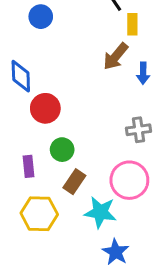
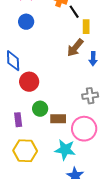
brown rectangle: (74, 182) -> (58, 119), moved, turned 56

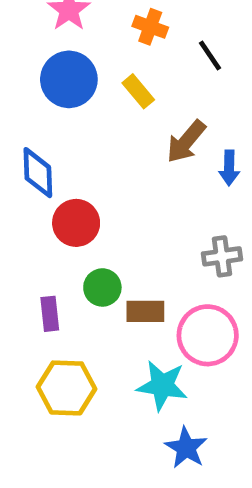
black line: (74, 12) -> (210, 55), moved
blue circle: (26, 22) -> (69, 79), size x1.5
yellow rectangle: (86, 27) -> (138, 91), moved, turned -40

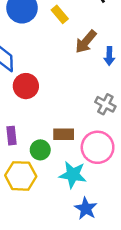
gray cross: (222, 256) -> (105, 104), turned 36
green circle: (102, 287) -> (40, 150), moved

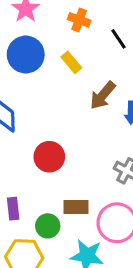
red circle: (26, 86) -> (49, 157), moved

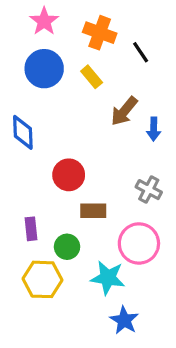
orange cross: (79, 20) -> (100, 33), size x1.4
brown rectangle: (76, 207) -> (93, 211), moved

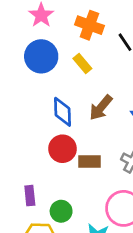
brown arrow: (124, 111) -> (101, 108), moved
blue diamond: (23, 132) -> (62, 112), moved
brown rectangle: (93, 211) -> (89, 162), moved

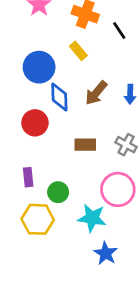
blue circle: (41, 56) -> (39, 67), moved
red circle: (62, 149) -> (35, 123), moved

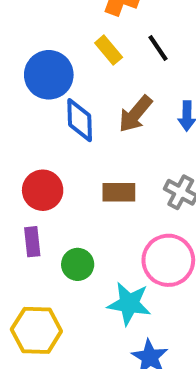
black line: (119, 30) -> (158, 48), moved
red circle: (35, 123) -> (43, 190), moved
yellow hexagon: (38, 219) -> (36, 330), moved

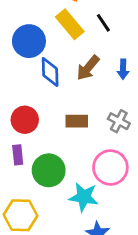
yellow rectangle: (109, 50) -> (70, 24), size x1.5
green circle: (78, 264) -> (49, 170), size x1.5

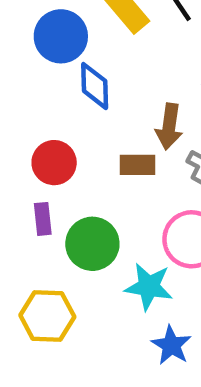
brown arrow: (88, 68) -> (169, 127), moved, turned -32

